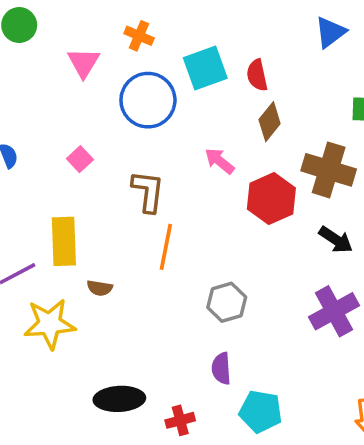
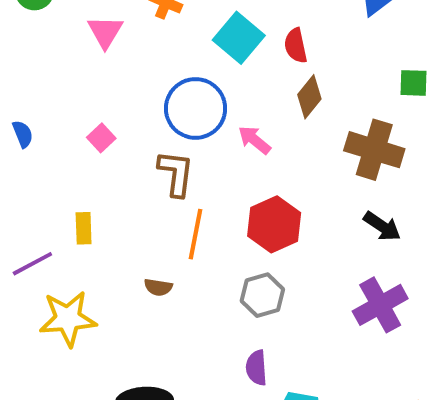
cyan square: (205, 68) -> (239, 38), turned -30
blue circle: (148, 100) -> (196, 108), moved
red hexagon: (271, 199) -> (274, 224), moved
yellow rectangle: (64, 241) -> (84, 228), size x0.6
brown semicircle: (100, 288) -> (158, 287), moved

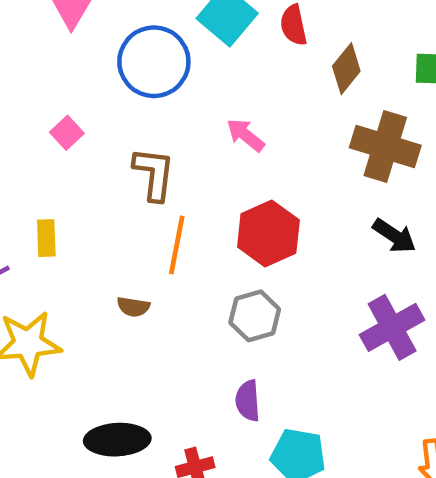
brown diamond: (309, 97) -> (346, 69), moved
blue circle: (196, 108) -> (154, 62), moved

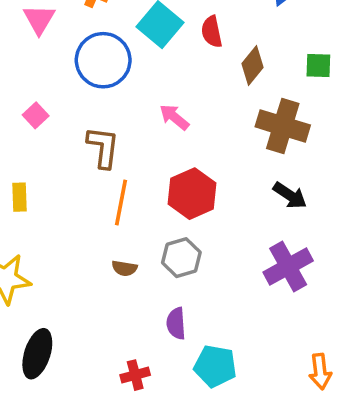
brown semicircle: (133, 307) -> (124, 268), moved
black ellipse: (117, 440) -> (37, 354), moved, turned -69

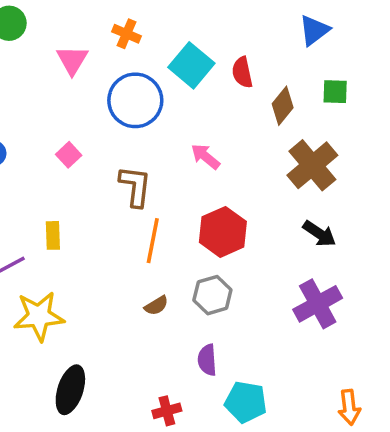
green square: (318, 65) -> (335, 92), moved
brown cross: (283, 126) -> (312, 165), turned 33
brown semicircle: (124, 268) -> (156, 306), turned -40

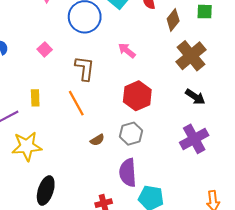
orange line: (153, 241) -> (76, 103), moved, turned -40
purple semicircle: (207, 360) -> (128, 173), size x1.5

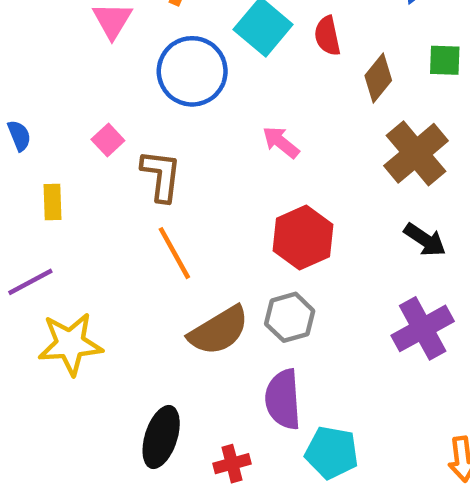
brown L-shape: (85, 68) -> (161, 175), moved
yellow rectangle: (35, 98) -> (53, 202), moved
brown semicircle: (97, 140) -> (219, 331), size x2.0
black ellipse: (46, 191) -> (161, 437), moved

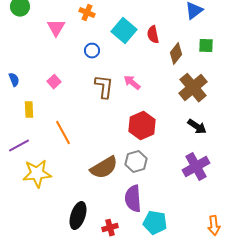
blue circle: (192, 71) -> (92, 51), size x0.5
brown L-shape: (161, 175) -> (104, 87), moved
orange line: (174, 253) -> (63, 133), moved

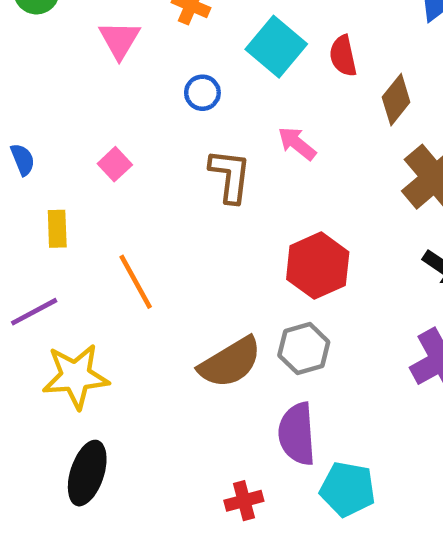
pink arrow: (132, 83) -> (297, 143), moved
black ellipse: (78, 216) -> (87, 473), moved

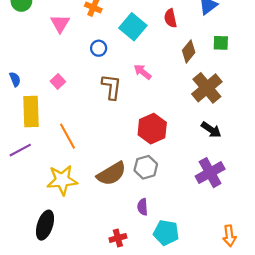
red semicircle: (343, 56) -> (170, 18), moved
yellow rectangle: (57, 229) -> (31, 111), size x1.8
yellow star: (76, 376) -> (62, 180), moved
purple semicircle: (297, 434) -> (143, 207), size x0.6

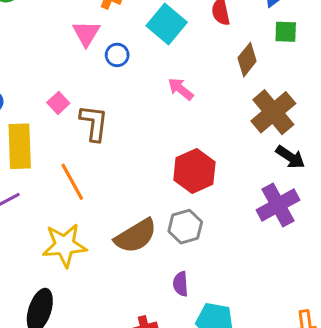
pink triangle: (60, 24) -> (86, 33), moved
green square: (221, 43) -> (286, 32), moved
brown L-shape: (111, 87) -> (94, 123), moved
black arrow: (211, 130) -> (290, 157), moved
purple cross: (210, 173) -> (278, 205), moved

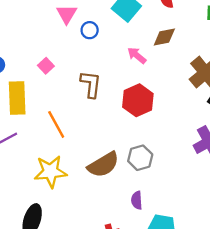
brown diamond: (247, 60) -> (164, 37), moved, turned 40
brown L-shape: (94, 123) -> (91, 84), moved
red hexagon: (194, 171) -> (138, 100), moved

